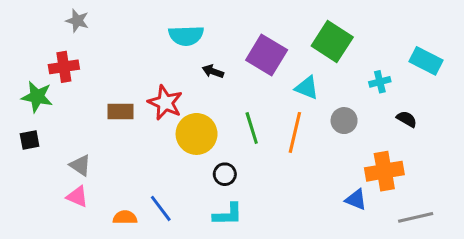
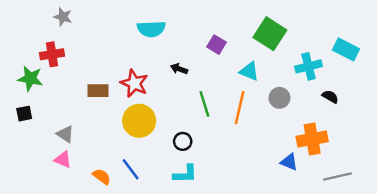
purple square: (267, 55) -> (217, 45), size x0.6
black arrow: (213, 71) -> (179, 69), moved
cyan cross: (380, 82) -> (309, 66), size x1.5
yellow circle: (197, 134) -> (139, 121), moved
orange semicircle: (125, 217) -> (102, 176), turned 36

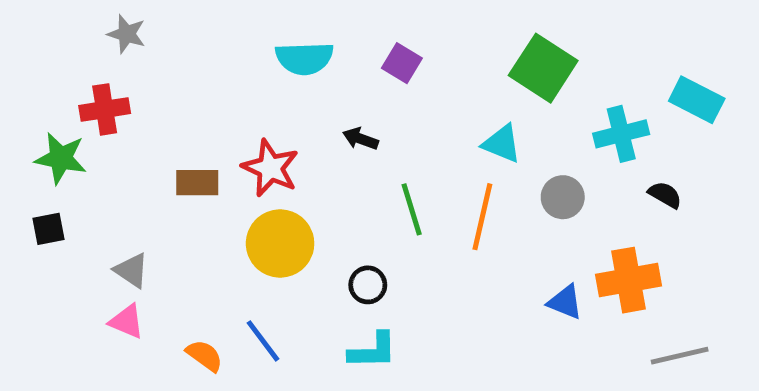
purple square: (217, 45) -> (402, 63), moved
blue triangle: (289, 162) -> (565, 302), moved

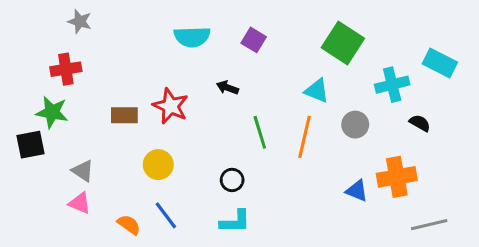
green star: (61, 158) -> (52, 112), moved
black square: (49, 229) -> (30, 145), size x1.4
yellow circle: (280, 244) -> (158, 165), moved, size x0.7

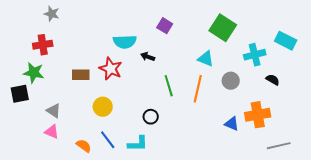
cyan semicircle: (192, 37) -> (125, 42), moved
cyan L-shape: (235, 222) -> (138, 144), moved

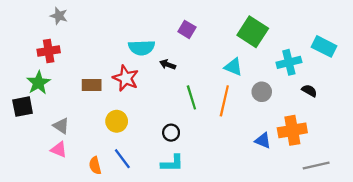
green star: (34, 73) -> (38, 83), turned 30
cyan L-shape: (138, 144) -> (172, 163), moved
orange semicircle: (84, 146) -> (95, 165), turned -140

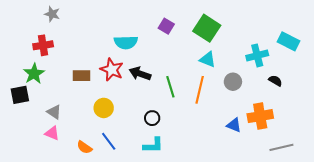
green square: (253, 32) -> (207, 28), moved
black arrow: (168, 65) -> (140, 74), moved, size x1.5
orange semicircle: (95, 165) -> (84, 147), turned -42

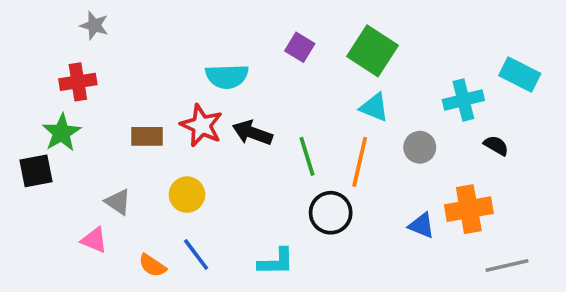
gray triangle: (54, 112) -> (118, 202), moved
black circle: (152, 118) -> (331, 213), moved, size x1.5

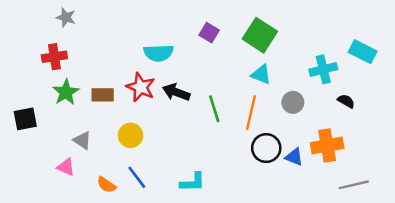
green star: (61, 133) -> (66, 92), moved
black circle: (331, 213) -> (266, 148), moved

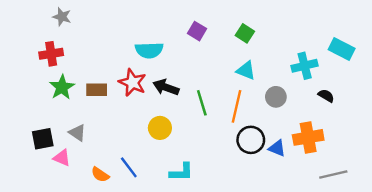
green square: (260, 35) -> (245, 33), size x0.6
black square: (25, 119) -> (43, 139), moved
yellow circle: (131, 135) -> (160, 128), moved

